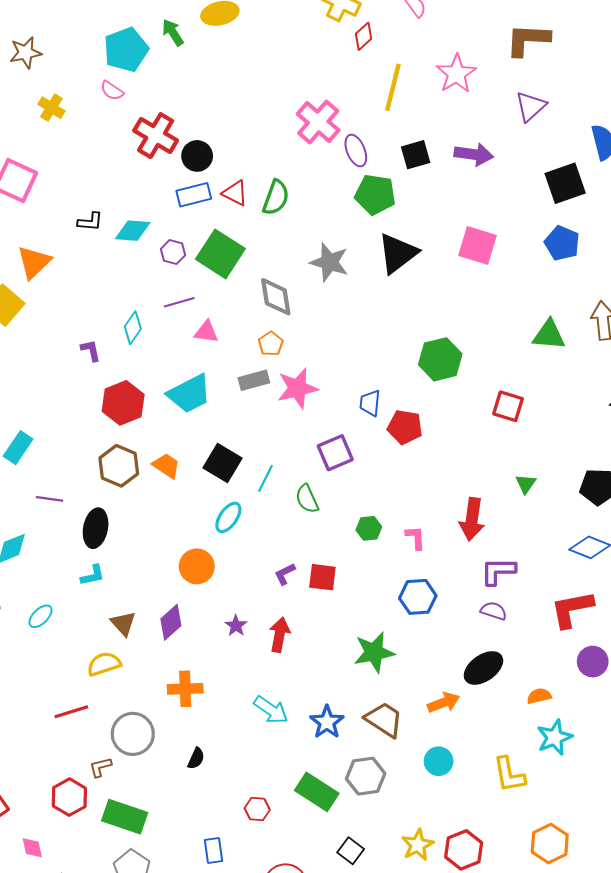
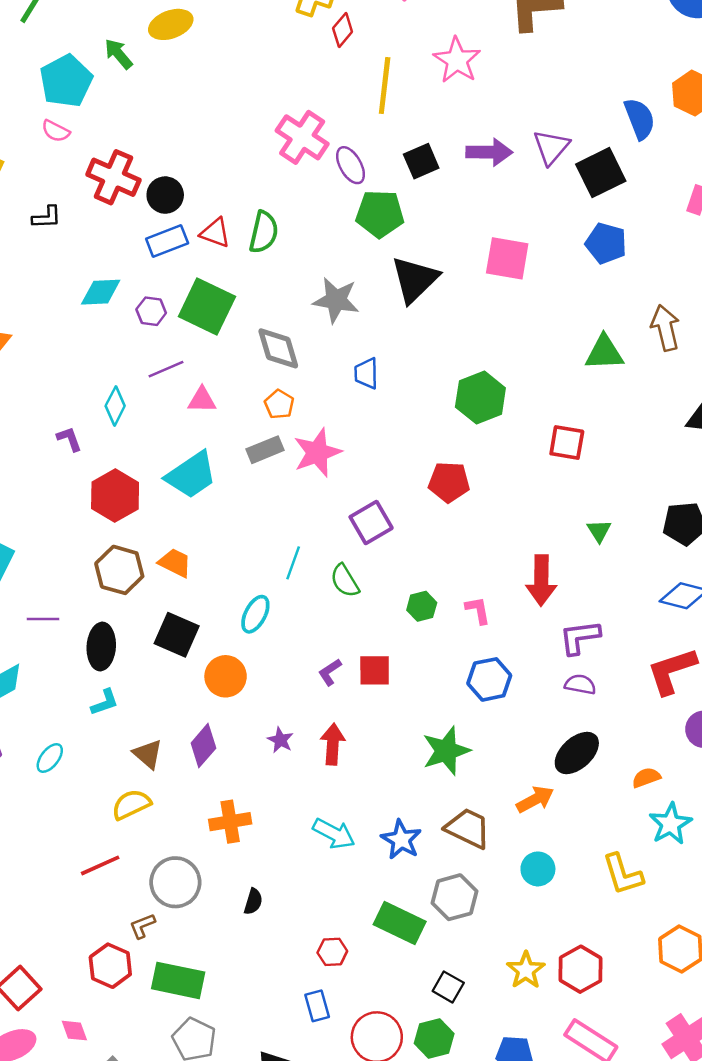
purple triangle: (531, 106) -> (551, 147), moved
black L-shape: (90, 222) -> (47, 217), moved
blue trapezoid: (370, 403) -> (366, 373), moved
black square: (222, 463) -> (177, 635), moved
blue rectangle: (214, 851) -> (317, 1006), moved

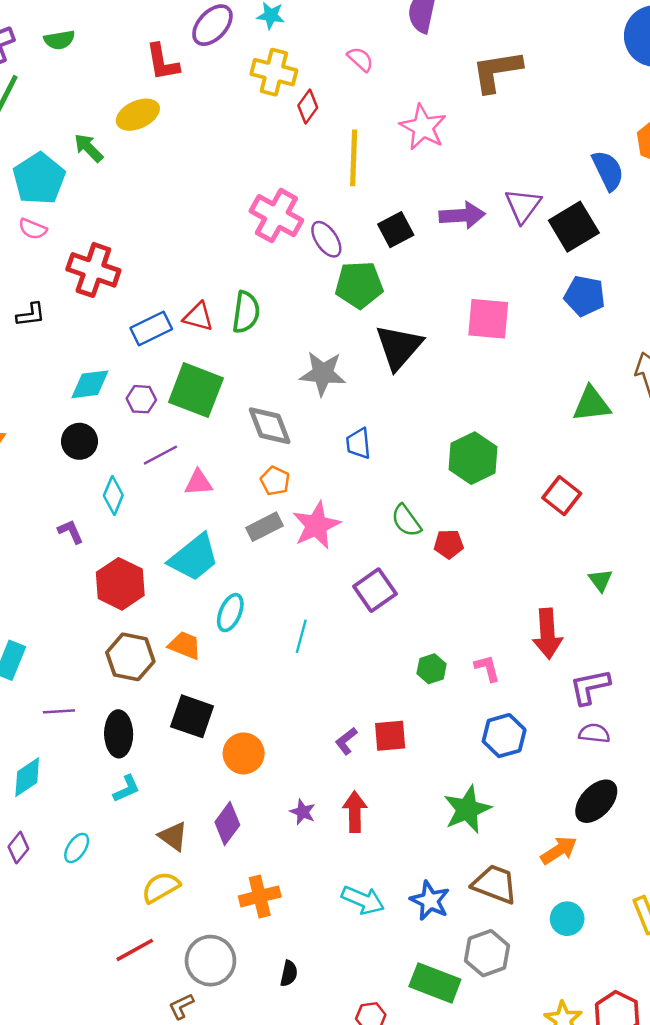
black circle: (165, 195) -> (79, 441), moved
red square: (567, 443) -> (562, 496), turned 33
red pentagon: (449, 482) -> (449, 544), size x0.7
green semicircle: (345, 581) -> (406, 521), moved
cyan ellipse: (255, 614) -> (230, 613), moved

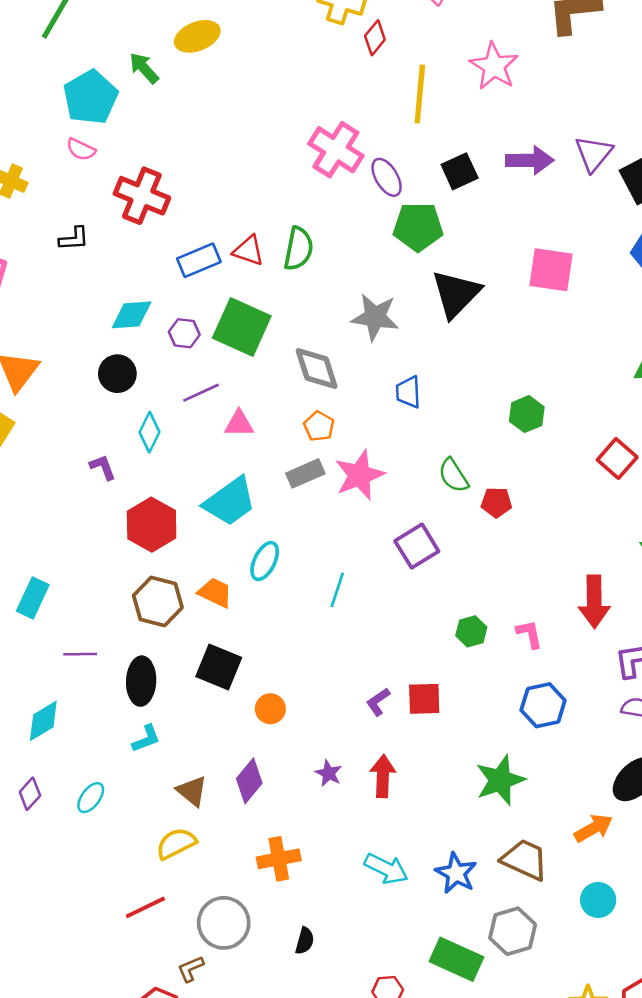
green hexagon: (473, 458) -> (527, 414), size x0.7
orange circle: (244, 753) -> (270, 709), size x0.7

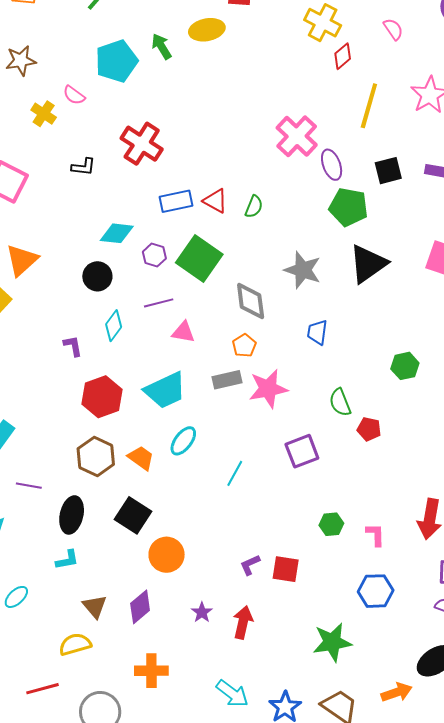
pink semicircle: (81, 149) -> (74, 95), moved
green semicircle: (299, 249) -> (254, 207), size x0.7
orange circle: (270, 709) -> (167, 555), size x1.5

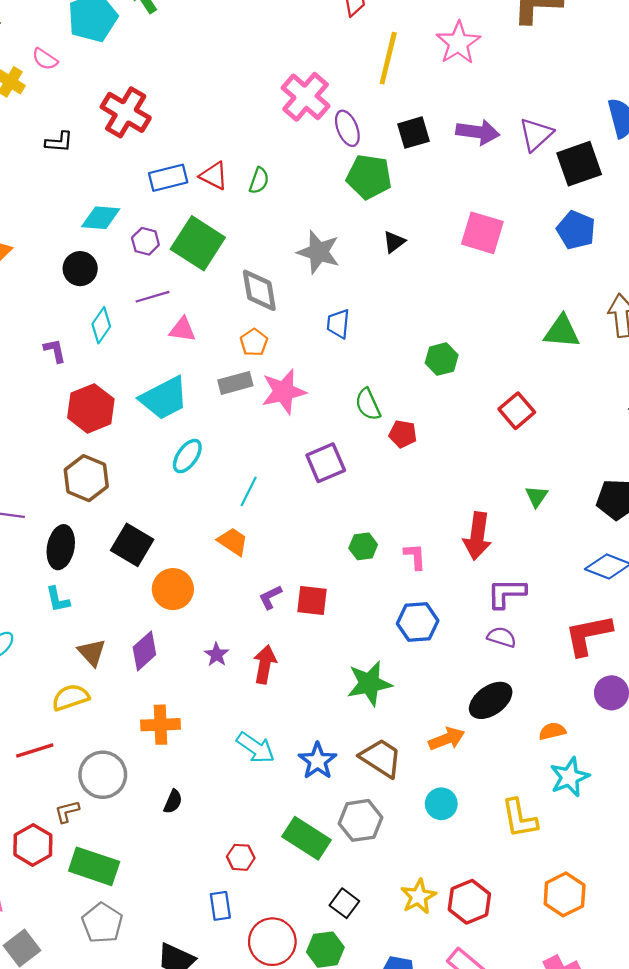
black triangle: (368, 264) -> (394, 242), size x0.5
orange trapezoid: (141, 458) -> (233, 541), moved
cyan L-shape: (67, 560) -> (58, 599), turned 90

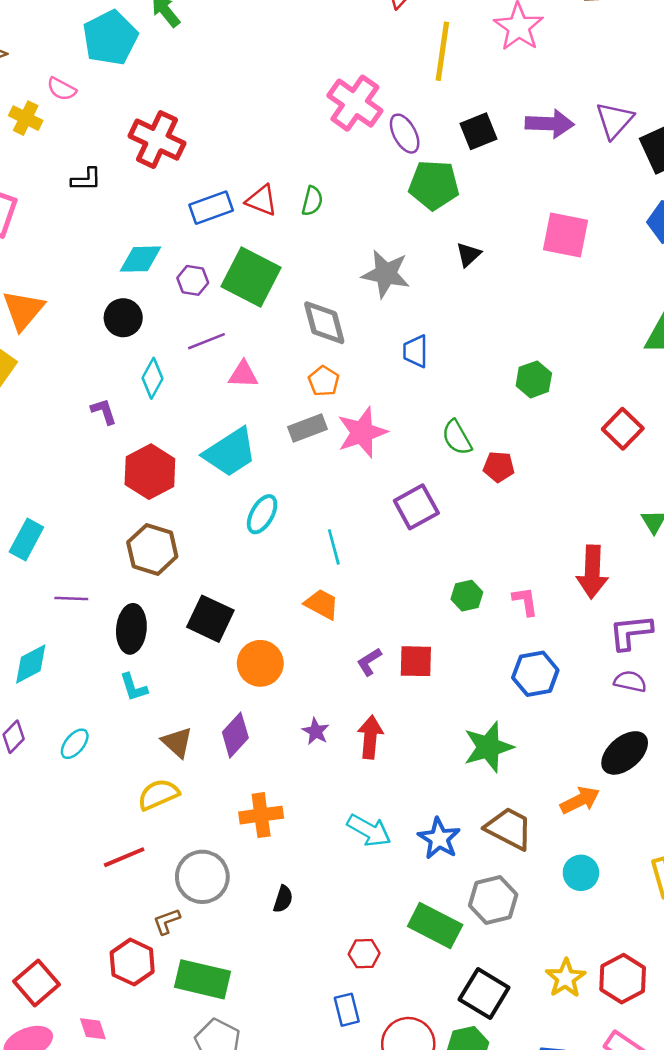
cyan line: (249, 491) -> (334, 547), turned -36
black square: (344, 903) -> (484, 994), size x1.5

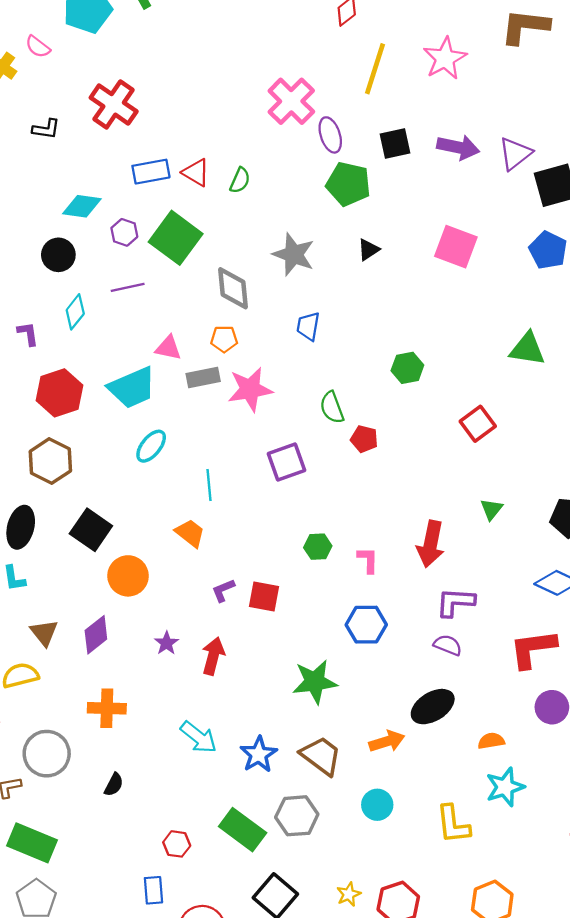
pink triangle: (243, 374) -> (168, 348), moved
orange pentagon: (324, 381) -> (224, 339), turned 30
yellow star: (566, 978) -> (349, 894), size x0.7

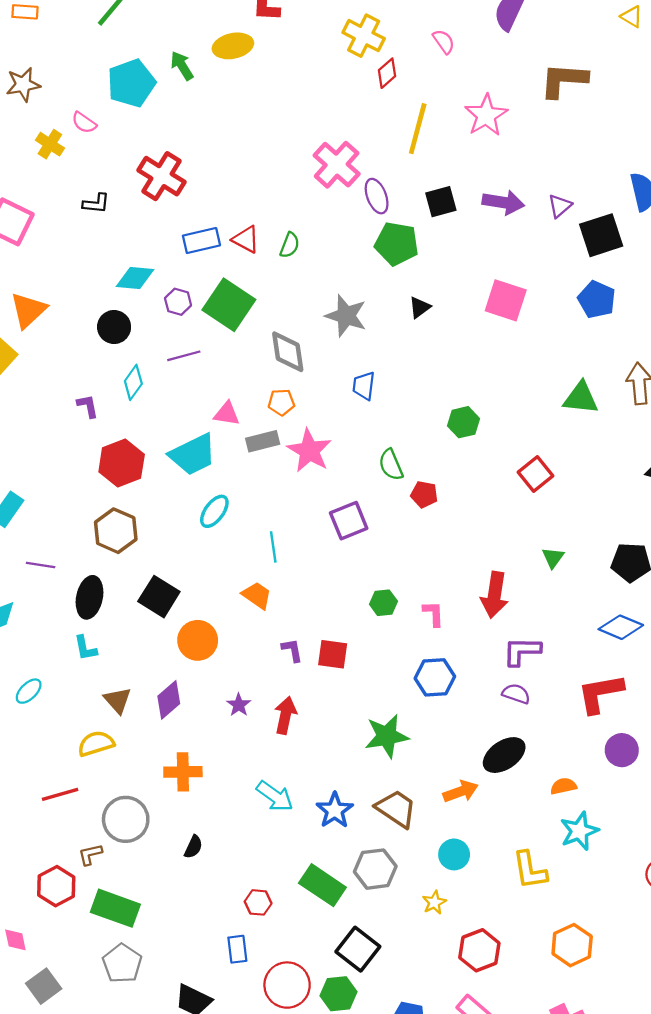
purple triangle: (515, 154) -> (560, 206), size x0.7
pink star: (250, 389) -> (309, 451), turned -30
purple L-shape: (223, 590) -> (292, 650), turned 105
yellow star: (349, 894) -> (434, 902), moved

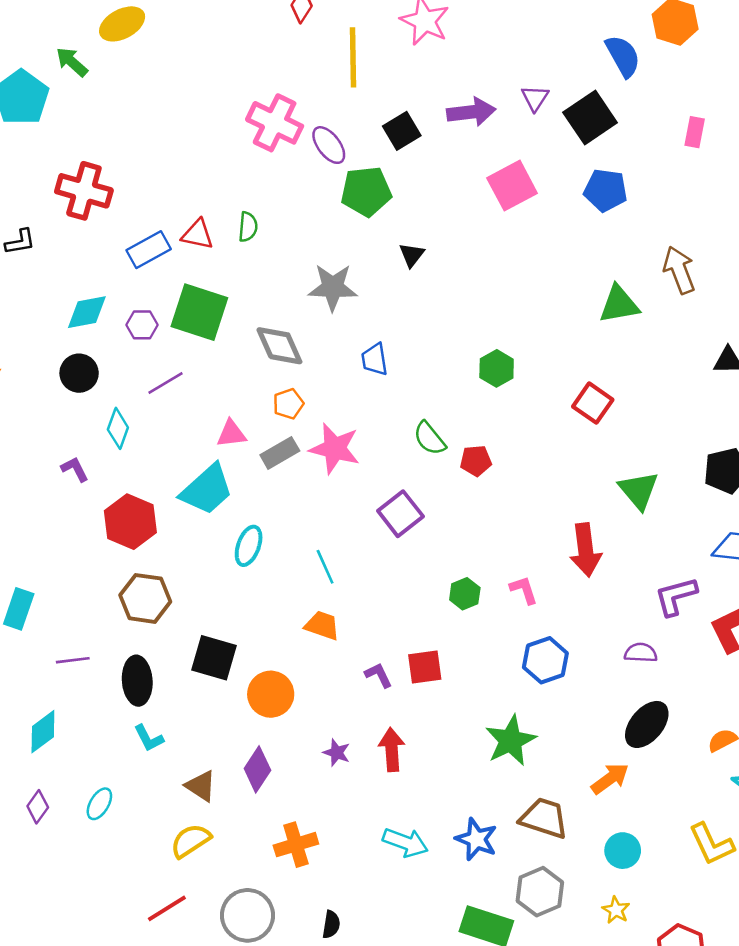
pink square: (506, 300) -> (512, 186), moved, turned -30
green triangle: (553, 558) -> (639, 490), size x1.6
purple L-shape: (522, 651) -> (676, 596), moved

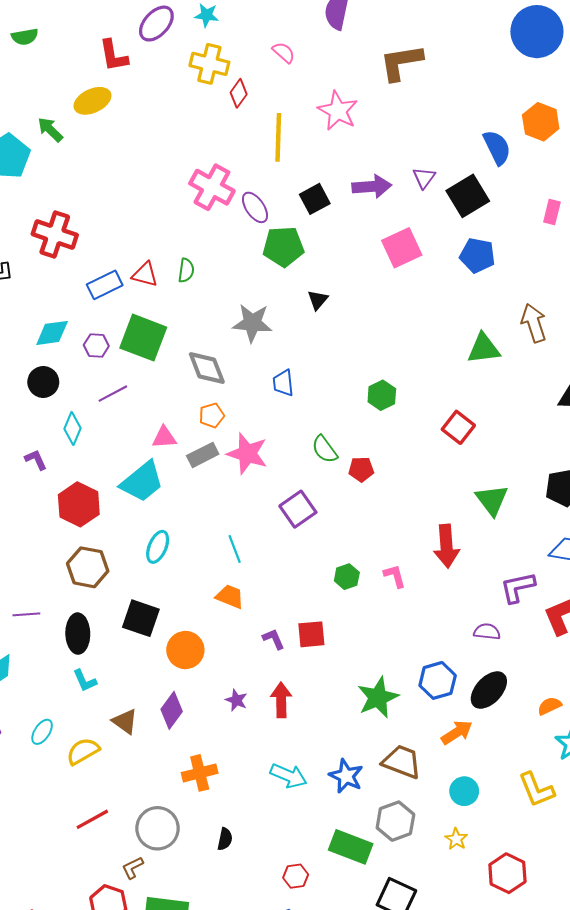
cyan ellipse: (249, 546) -> (158, 547), moved
blue hexagon: (545, 660) -> (438, 680), moved
yellow semicircle: (191, 841) -> (83, 751), moved

